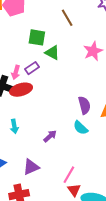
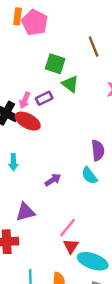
red ellipse: (21, 90) -> (28, 121), turned 35

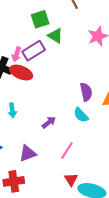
green square: (55, 64) -> (40, 19), turned -30
purple rectangle: (44, 98) -> (34, 51), size x1.5
pink line: (68, 228) -> (67, 151), moved

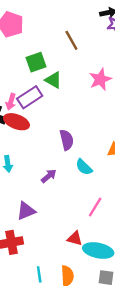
purple semicircle: (86, 92) -> (67, 140), moved
pink line: (67, 151) -> (95, 207), moved
red triangle: (71, 179) -> (75, 238), turned -40

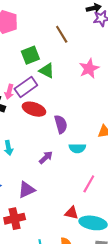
red ellipse: (16, 122) -> (34, 109), moved
cyan semicircle: (84, 167) -> (77, 148), turned -42

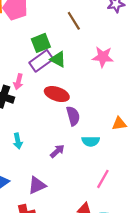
pink star: (89, 68) -> (103, 57), turned 30
purple rectangle: (26, 87) -> (41, 61), moved
red ellipse: (34, 109) -> (57, 94), moved

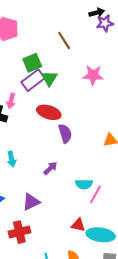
green triangle: (58, 59) -> (49, 78), turned 35
cyan semicircle: (91, 141) -> (84, 184), moved

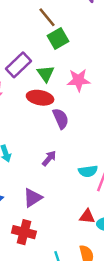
green square: (32, 63) -> (58, 39), moved
pink star: (93, 75) -> (78, 80), moved
green triangle: (49, 78) -> (46, 74), moved
red cross: (19, 232) -> (24, 232), turned 35

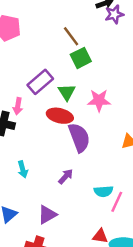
purple semicircle: (61, 119) -> (79, 138), size x1.4

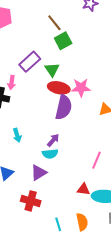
pink star: (99, 100) -> (81, 88), moved
red ellipse: (60, 116) -> (59, 88), moved
purple semicircle: (79, 138) -> (64, 107), turned 35
cyan semicircle: (103, 191) -> (50, 154), moved

